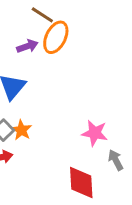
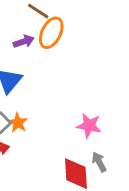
gray arrow: (116, 160) -> (99, 162), moved

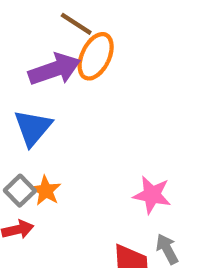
purple arrow: (24, 42) -> (55, 69), size x1.6

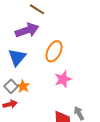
orange ellipse: (96, 56) -> (54, 51), moved
pink star: (152, 195) -> (63, 79), moved, turned -30

